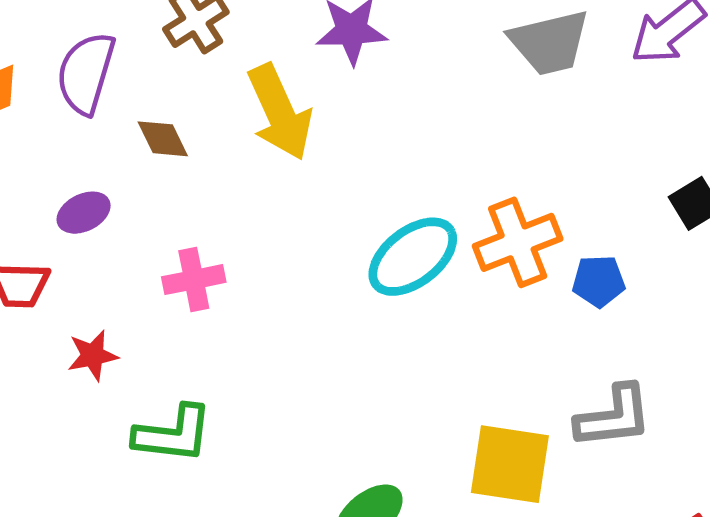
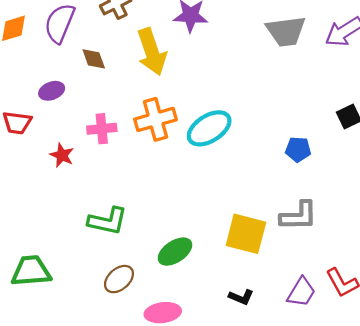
orange cross: (518, 242) -> (156, 119), moved
red star: (93, 355) -> (62, 155), moved, turned 30
green L-shape: (173, 434) -> (108, 221), moved

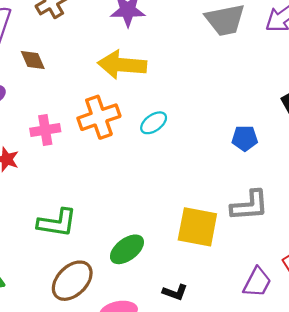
yellow arrow: (152, 52) -> (122, 65), moved, turned 117
cyan ellipse: (209, 128) -> (154, 123), size x0.6
brown ellipse: (119, 279) -> (72, 281), size x1.4
black L-shape: (241, 297) -> (175, 292), moved

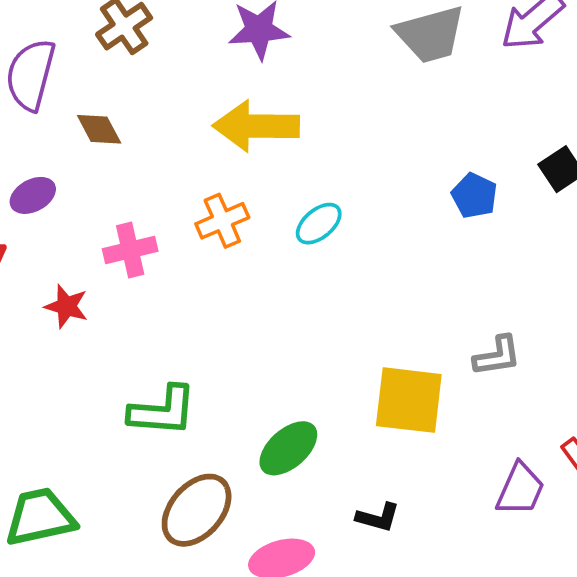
orange cross: (99, 117) -> (222, 221), size x0.7
blue pentagon: (245, 138) -> (474, 196), moved, turned 30
gray L-shape: (250, 206) -> (497, 356), size x0.7

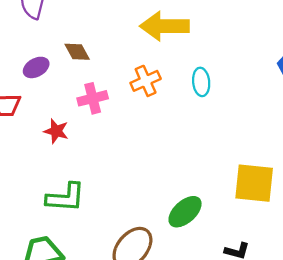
brown diamond: (99, 129) -> (77, 52), moved
cyan ellipse: (319, 224) -> (201, 82), turned -56
green L-shape: (163, 411) -> (65, 197), moved

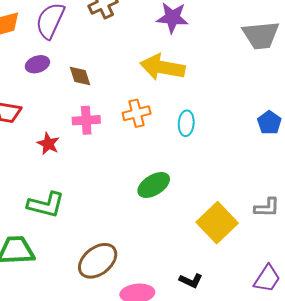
purple ellipse: (36, 67) -> (37, 64), moved
yellow square: (254, 183) -> (217, 223), turned 30
green ellipse: (185, 212) -> (154, 185), moved

